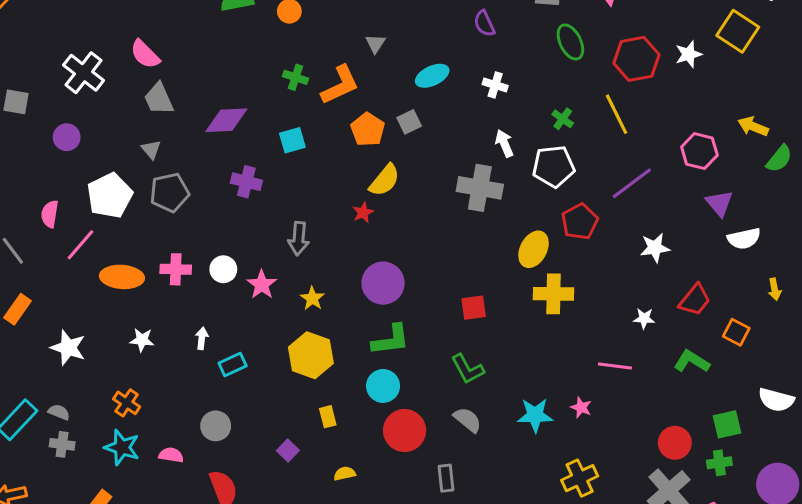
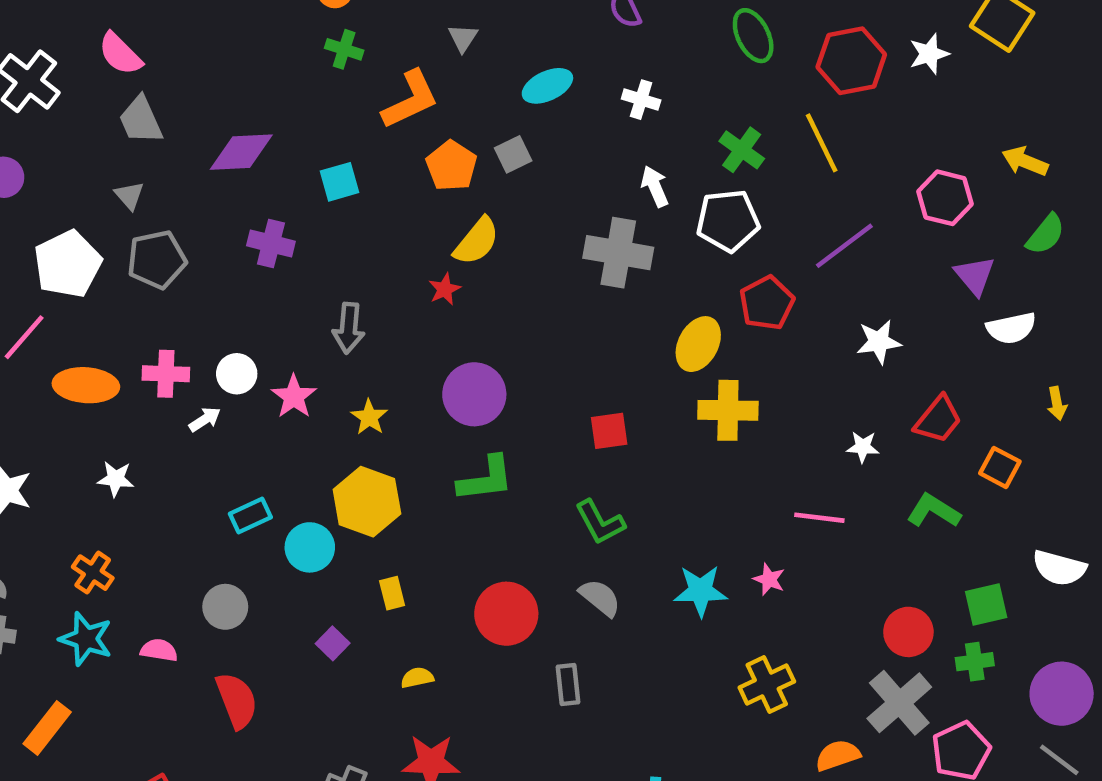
green cross: (295, 77) -> (344, 49), moved
green cross: (563, 119) -> (742, 150), size x1.4
green semicircle: (779, 159) -> (1046, 234), moved
white arrow: (202, 338) -> (205, 419), moved, turned 50
cyan circle: (383, 386) -> (310, 547), moved

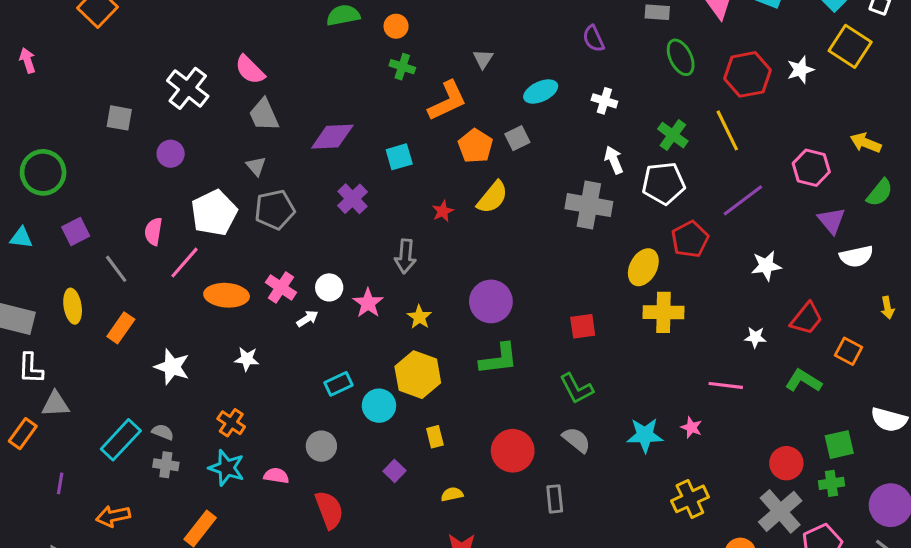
purple cross: (271, 244) -> (353, 199), turned 32
red star: (445, 289) -> (443, 211), moved
pink cross: (166, 374) -> (281, 287), turned 32

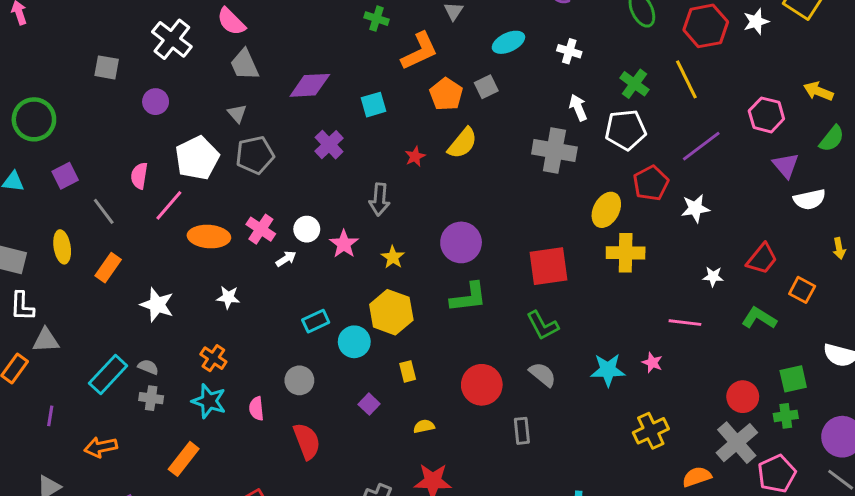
white star: (766, 266) -> (695, 208), moved
red square: (583, 326) -> (548, 266), size x1.6
pink semicircle: (276, 476) -> (256, 409), turned -105

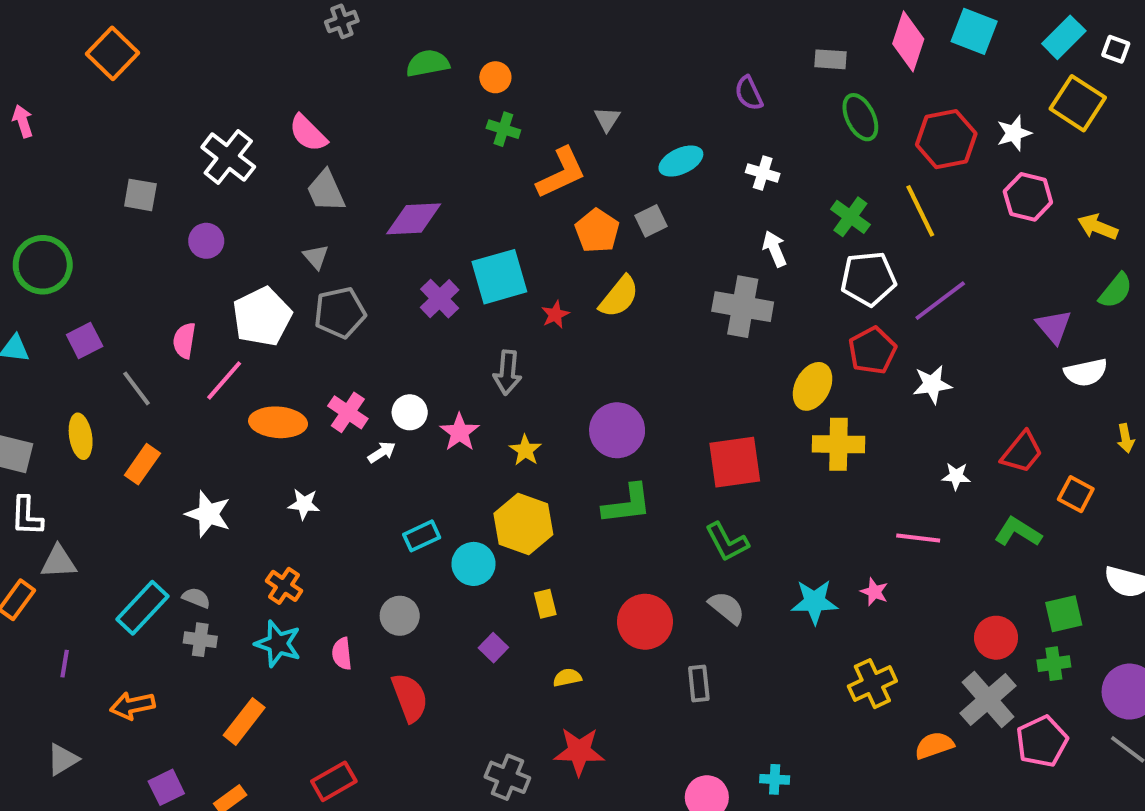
cyan square: (374, 105) -> (499, 277), moved, size x1.6
pink hexagon: (766, 115) -> (1028, 197), moved
white pentagon: (626, 130) -> (868, 279), moved

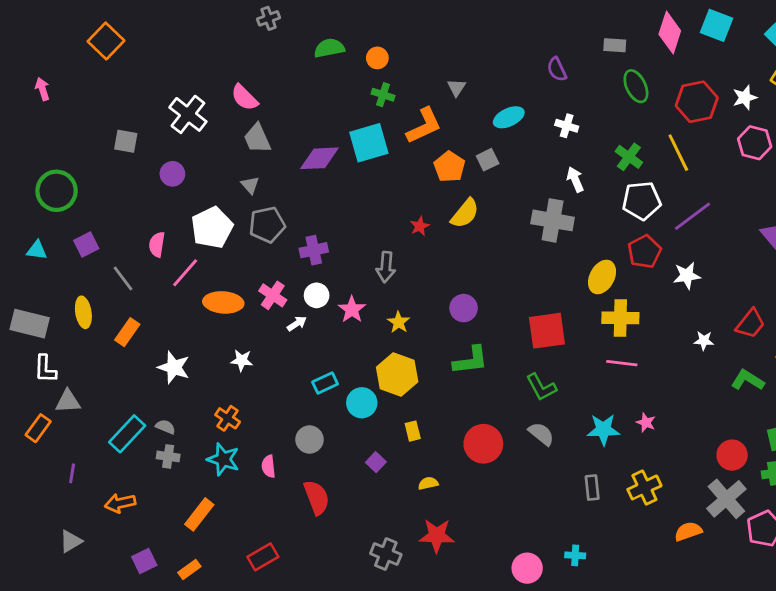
cyan square: (499, 277) -> (369, 143), moved
purple cross: (440, 299) -> (314, 250), moved, turned 32
purple circle: (617, 430) -> (464, 308), size x0.7
pink line: (918, 538) -> (622, 363), moved
gray rectangle: (699, 684) -> (592, 488), moved

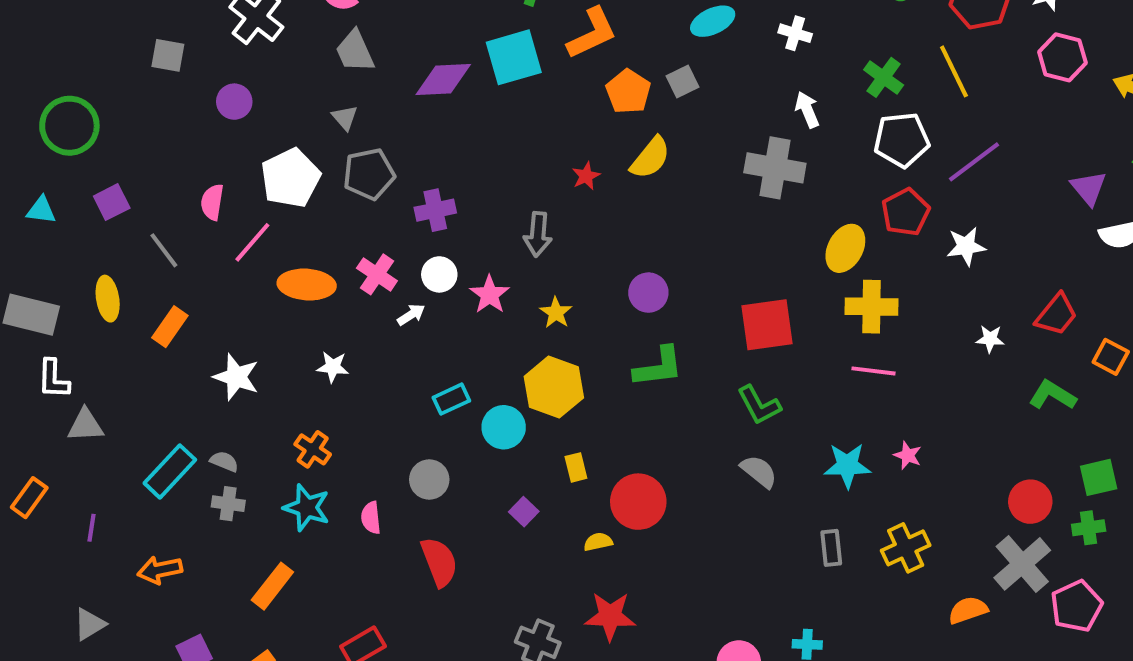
orange rectangle: (38, 428) -> (29, 498), moved
red circle: (483, 444) -> (638, 502), moved

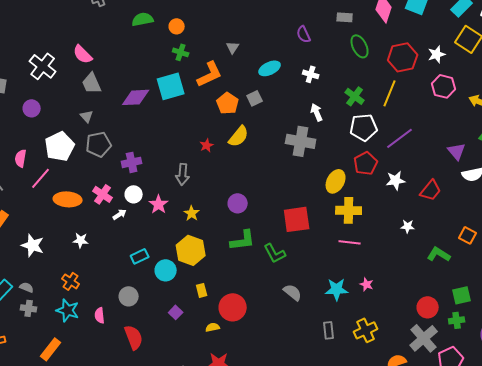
yellow line: (954, 71) -> (390, 93), turned 48
red trapezoid: (1056, 315) -> (431, 190), moved
green L-shape: (759, 405) -> (275, 253), moved

